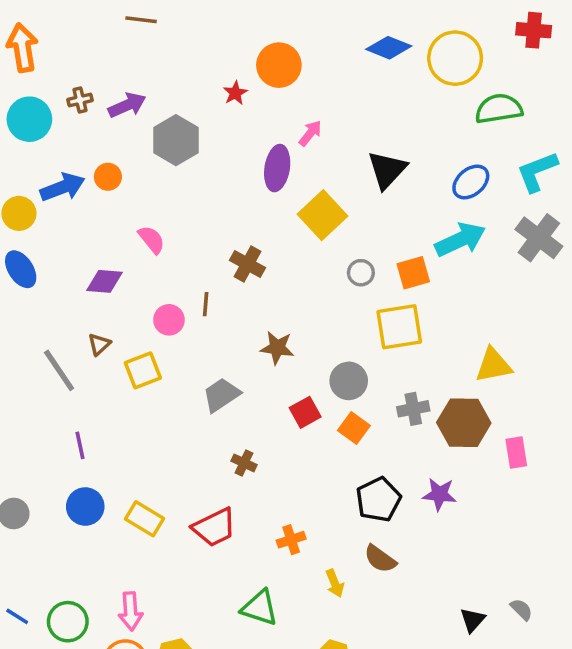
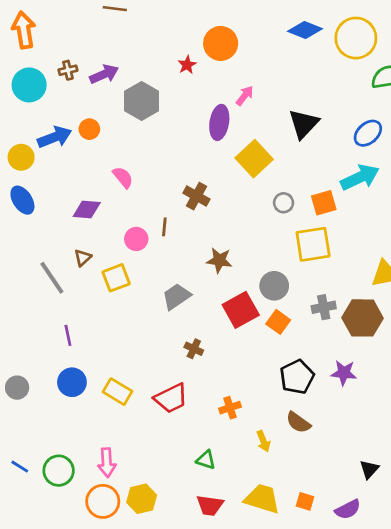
red square: (305, 412) -> (241, 310), size x1.5
green triangle: (260, 608) -> (206, 460), size x0.7

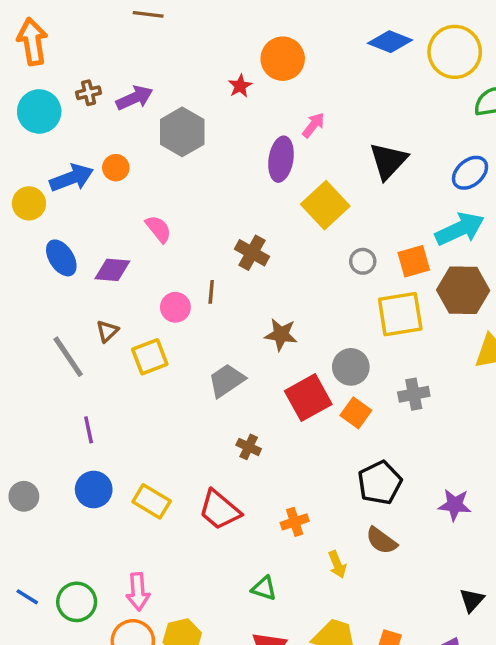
blue ellipse: (22, 200) -> (61, 258), moved
brown hexagon: (363, 318) -> (463, 290), moved
purple star: (344, 373) -> (455, 505), moved
red trapezoid: (171, 398) -> (220, 510), turned 66

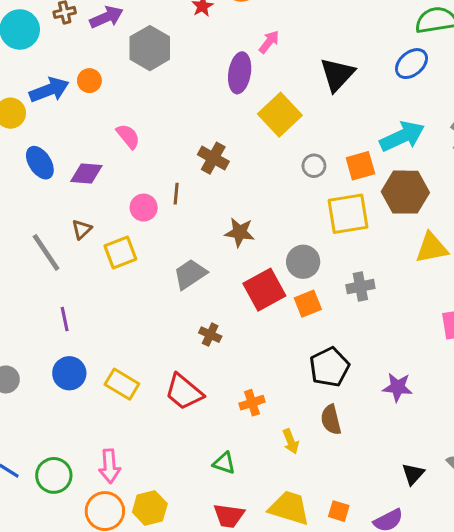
blue ellipse: (470, 173) -> (412, 64), moved
orange square: (356, 413) -> (308, 304), turned 32
brown semicircle: (381, 541) -> (331, 420), turned 40

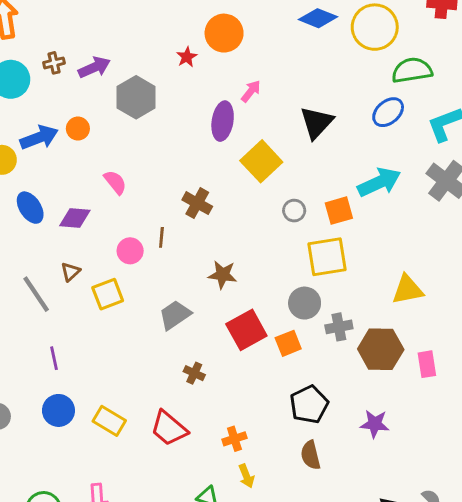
brown hexagon: (405, 192) -> (381, 349), moved
gray circle: (303, 262) -> (305, 303), moved
yellow arrow: (291, 441) -> (246, 476), moved

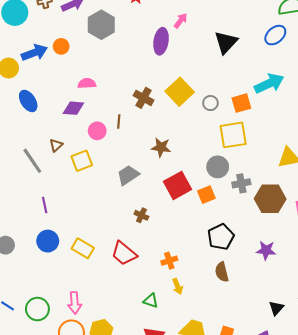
yellow square: (261, 161) -> (180, 92), moved
pink semicircle: (115, 182) -> (87, 83), turned -54
purple diamond: (75, 218) -> (73, 108), moved

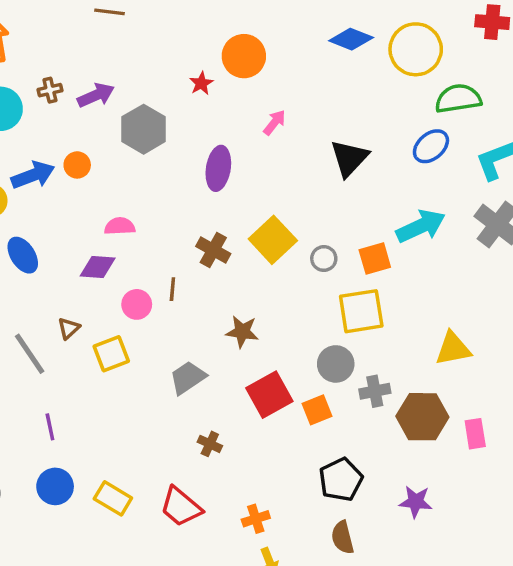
purple ellipse: (161, 41) -> (218, 168), moved

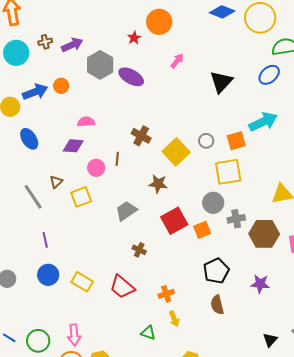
purple ellipse: (218, 168) -> (131, 77), moved, turned -70
yellow square: (273, 240) -> (176, 152), moved

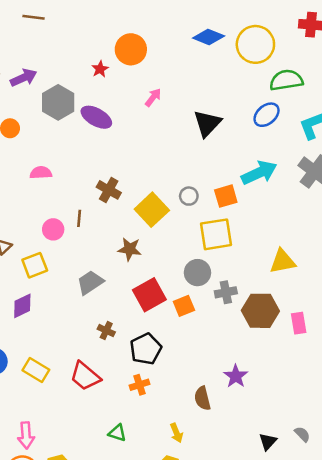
purple diamond: (73, 146) -> (22, 306), moved, turned -30
black pentagon: (216, 271) -> (146, 349), moved
purple star: (260, 284) -> (236, 376), moved, turned 30
yellow arrow: (174, 319) -> (177, 433), moved

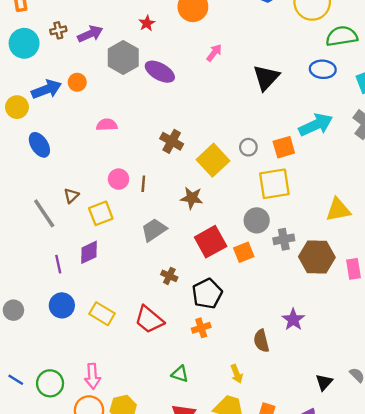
red star: (100, 69) -> (147, 23), moved
blue ellipse: (267, 115) -> (323, 69), turned 45
brown line: (79, 218) -> (143, 184), moved

